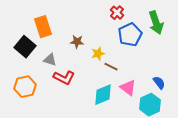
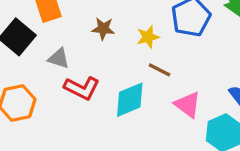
yellow star: (98, 54) -> (148, 37), moved
cyan diamond: (103, 95) -> (130, 100), moved

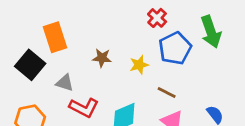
brown line: (160, 70) -> (167, 92), moved

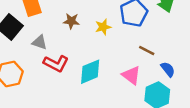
brown line: (167, 92) -> (147, 50), moved

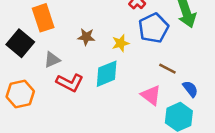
gray triangle: (40, 42) -> (52, 60), turned -42
cyan diamond: (90, 72) -> (107, 74), moved

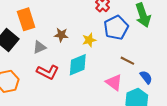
gray triangle: (52, 60) -> (39, 47), moved

